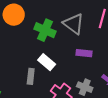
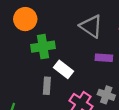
green cross: (45, 30) -> (43, 47), moved, turned -30

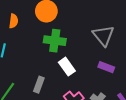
gray rectangle: (47, 86) -> (39, 85), moved

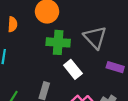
gray triangle: (103, 36) -> (95, 37), moved

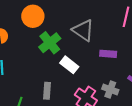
green cross: (58, 42) -> (50, 43), turned -30

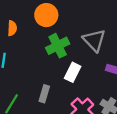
white rectangle: (69, 65) -> (73, 72), turned 66

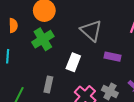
green cross: (58, 46) -> (43, 39), moved

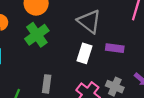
white rectangle: (73, 62) -> (84, 53), moved

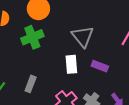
white rectangle: (84, 53) -> (71, 64), turned -36

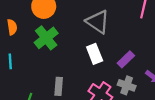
purple rectangle: (100, 66) -> (126, 59), moved, turned -49

